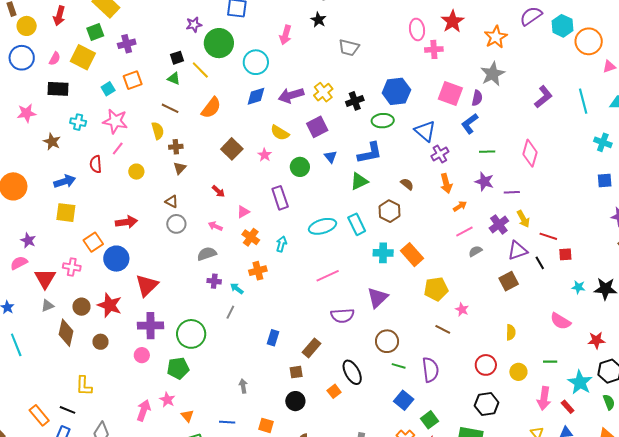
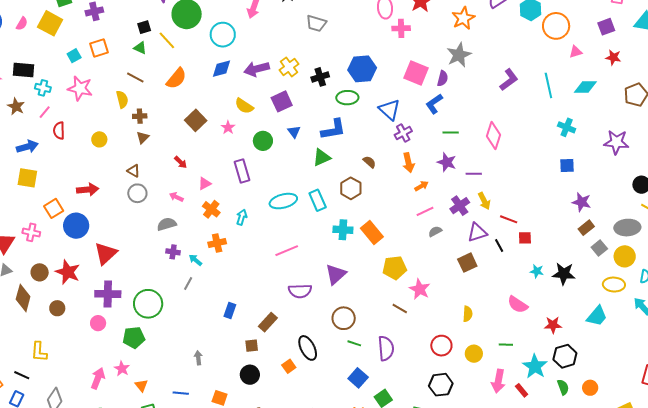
black rectangle: (58, 89) -> (24, 70), moved
pink line: (118, 148) -> (45, 112), moved
pink star: (462, 309) -> (420, 289), size x1.5

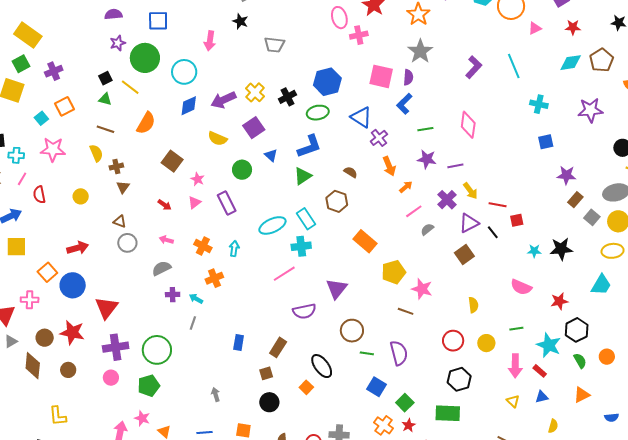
cyan diamond: (585, 87) -> (571, 63), moved
pink star: (228, 127) -> (198, 179), moved
pink triangle: (205, 184) -> (194, 203), moved
cyan cross: (343, 230) -> (301, 246), moved

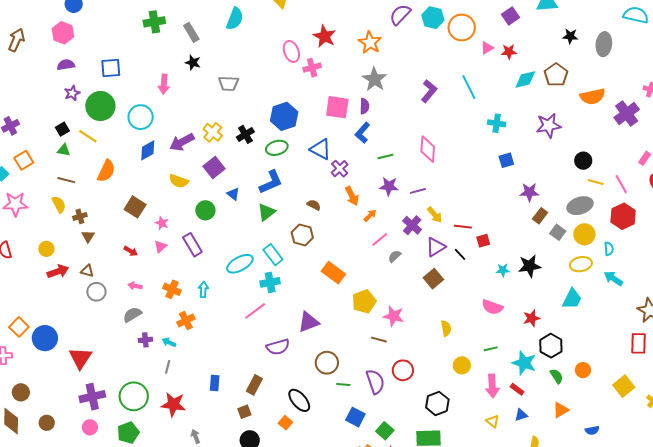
red star: (573, 27) -> (509, 52), moved
red arrow: (78, 248) -> (58, 271), moved
purple triangle: (337, 289) -> (308, 322), turned 35
red star: (72, 332) -> (173, 404), moved
red circle: (453, 341) -> (403, 370), moved

